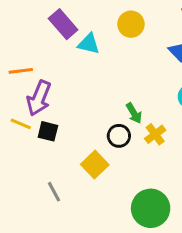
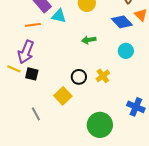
orange line: (21, 71) -> (33, 25), moved
green arrow: (134, 113) -> (89, 40), moved, turned 112

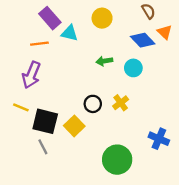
cyan circle: (126, 51) -> (133, 68), moved
yellow line: (14, 69) -> (21, 107), moved
black square: (32, 74) -> (45, 121), moved, size x1.6

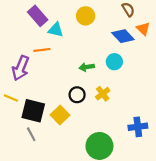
orange line: (39, 44) -> (42, 50), moved
green arrow: (104, 61) -> (87, 67), moved
blue cross: (159, 139) -> (138, 127), turned -30

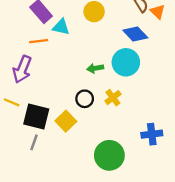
orange triangle: (143, 29) -> (158, 12), moved
orange line: (42, 50) -> (39, 41), moved
cyan circle: (114, 62) -> (126, 62), size x1.5
gray line: (31, 134) -> (34, 142), turned 48

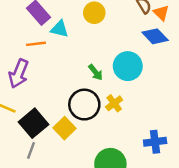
blue diamond: (135, 34) -> (155, 36), moved
green arrow: (95, 68) -> (96, 72), turned -119
black circle: (85, 99) -> (84, 105), size x1.6
black square: (36, 116) -> (33, 123), turned 36

